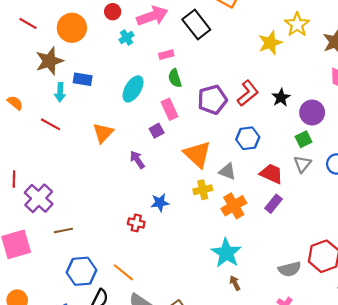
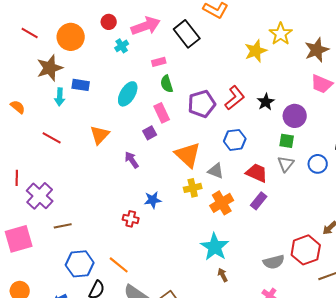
red line: (50, 124) -> (52, 138), moved
green square: (304, 139) -> (287, 141), turned 35

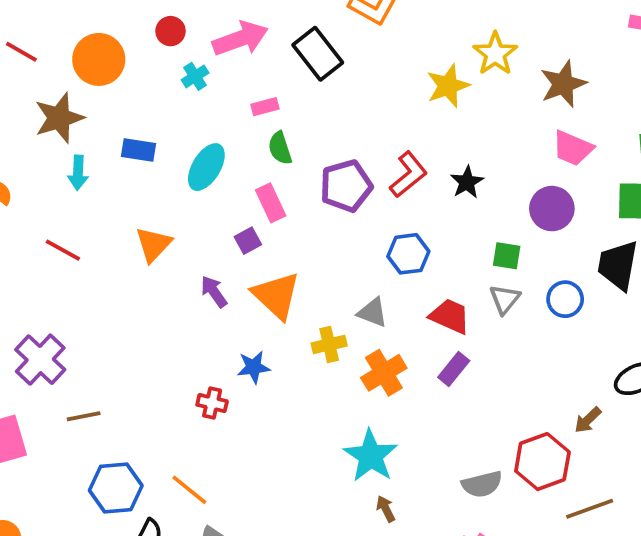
blue rectangle: (81, 85) -> (138, 150), moved
purple circle: (295, 116) -> (552, 209), moved
orange triangle: (188, 155) -> (276, 295), moved

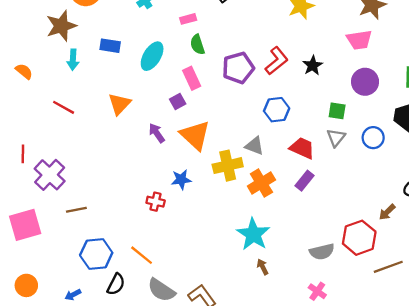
pink trapezoid: (573, 148) -> (359, 40), moved, turned -32
yellow cross: (329, 344) -> (228, 166), size x1.4

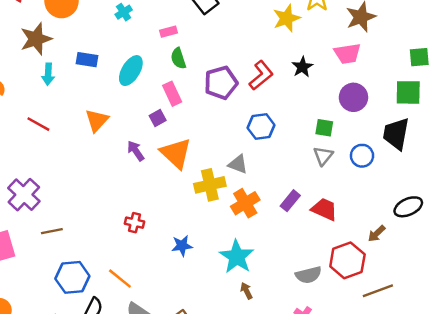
black star: (313, 65) -> (302, 67), moved
red trapezoid: (302, 148) -> (324, 209), moved
blue star: (181, 180) -> (182, 246), moved

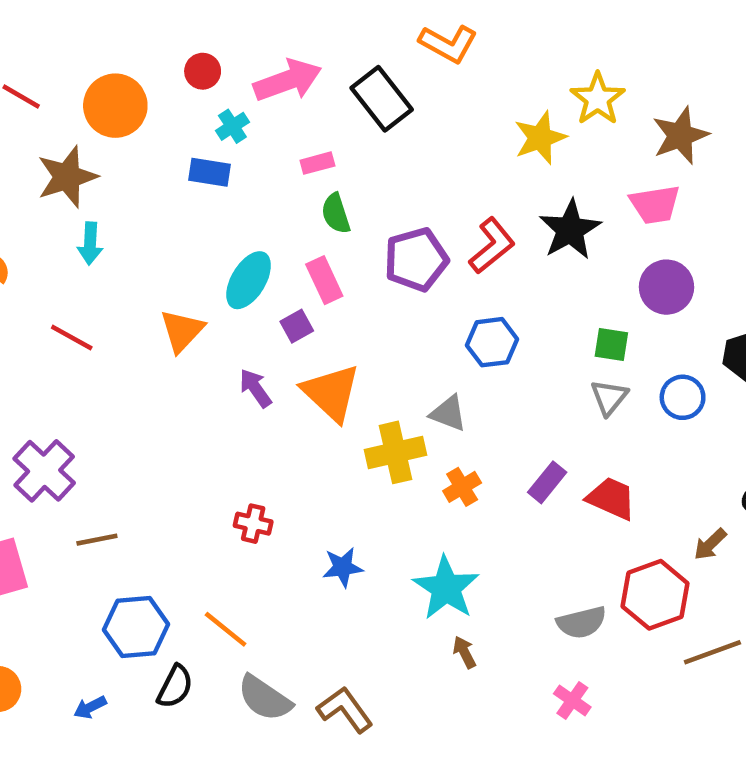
blue rectangle: (87, 60) -> (209, 172), moved
black star: (302, 67) -> (570, 230), size x1.5
cyan ellipse: (131, 71) -> (249, 280), moved
orange cross: (245, 203) -> (462, 487), size x0.7

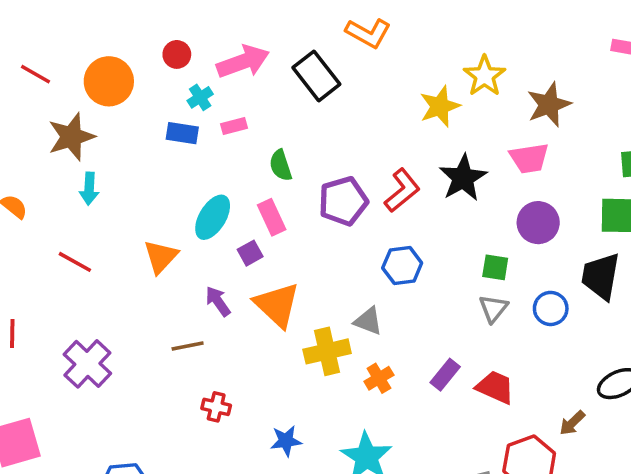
pink rectangle: (317, 163) -> (234, 126), moved
purple cross: (44, 471) -> (87, 364), moved
brown line: (97, 540) -> (188, 346), moved

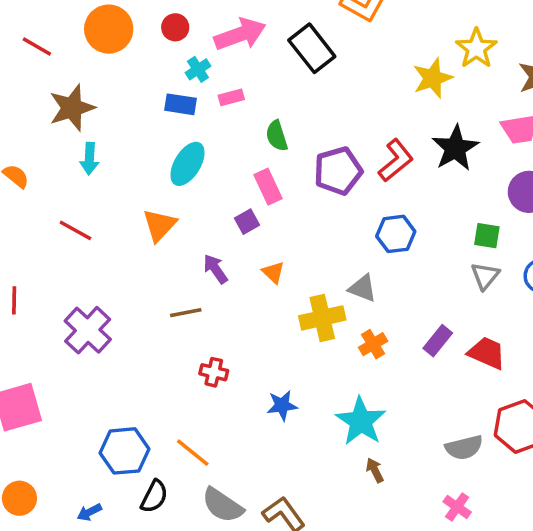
orange circle: (109, 81) -> (109, 29), moved
cyan ellipse: (213, 217) -> (187, 164), moved
orange triangle: (277, 305) -> (273, 272), size x0.5

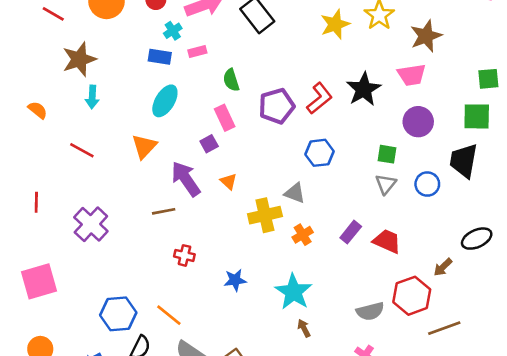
yellow star: (433, 78) -> (335, 24), moved
purple arrow: (215, 269) -> (186, 179), size x1.6

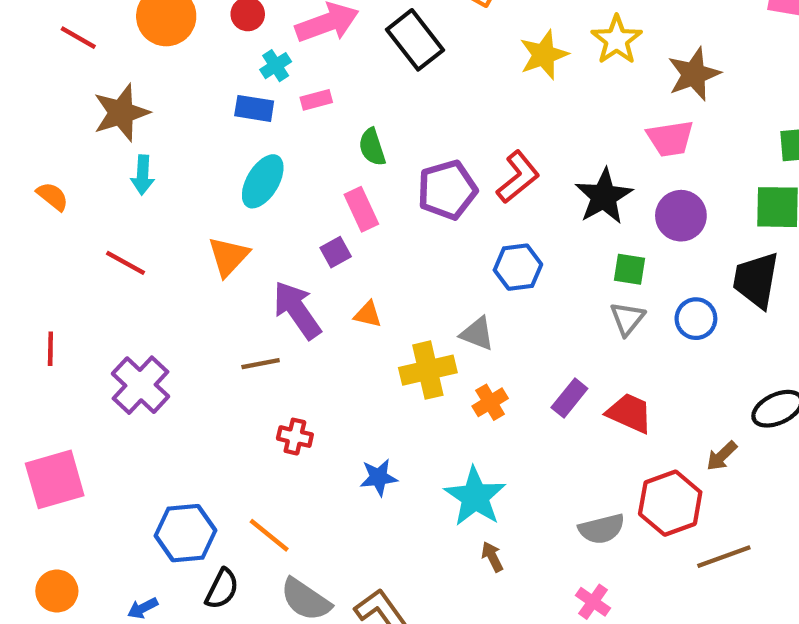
black star: (364, 89) -> (604, 196), moved
orange triangle: (229, 181) -> (368, 314), turned -30

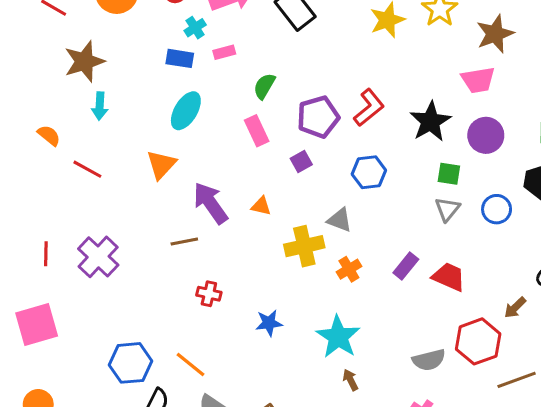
green semicircle: (372, 147) -> (264, 86), turned 48
orange semicircle: (53, 196) -> (49, 135), moved
purple square: (336, 252) -> (301, 161), moved
red line: (50, 349) -> (46, 254), moved

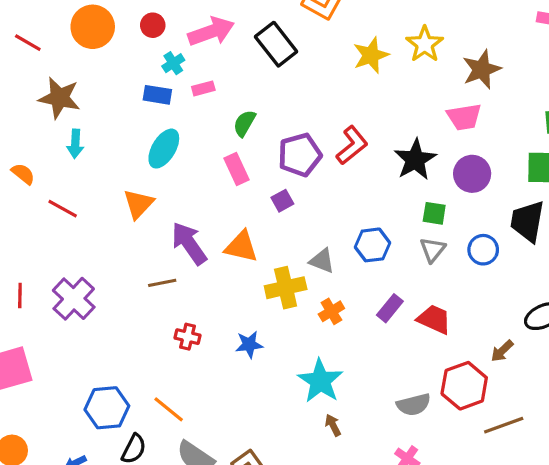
brown star: (84, 62) -> (59, 98), turned 30
blue hexagon: (369, 172) -> (372, 245), moved
orange triangle: (261, 206) -> (241, 247), size x1.6
blue star: (269, 323) -> (249, 345), moved

